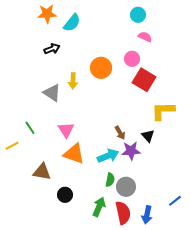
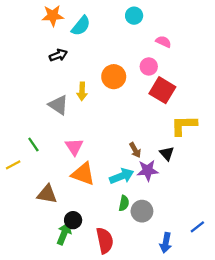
cyan circle: (138, 15) -> (134, 16), moved
green arrow: (99, 207) -> (64, 234), moved
red semicircle: (123, 213) -> (105, 241), moved

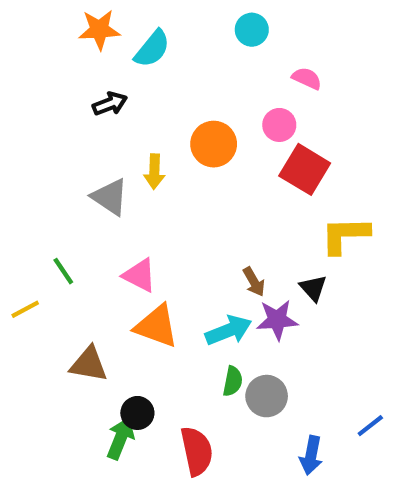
pink triangle: (74, 147) -> (140, 275), turned -30

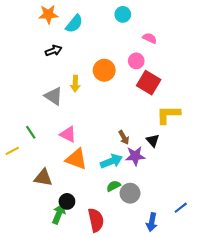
green semicircle: (233, 381) -> (113, 186), turned -128

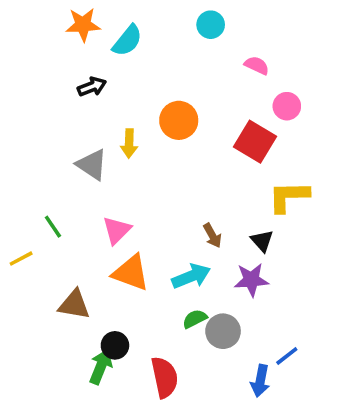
pink circle: (136, 61) -> (287, 106), moved
pink triangle: (68, 134) -> (117, 230), turned 48
purple star: (135, 156) -> (251, 280), moved
blue line: (181, 208) -> (287, 356), moved

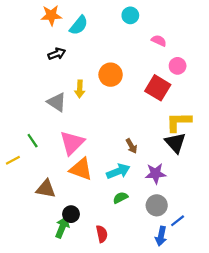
pink triangle: (117, 230) -> (72, 143), size x1.4
black triangle: (262, 241) -> (175, 143), moved, size x1.5
gray circle: (223, 331) -> (157, 205), moved
red semicircle: (165, 377) -> (102, 234), size x0.7

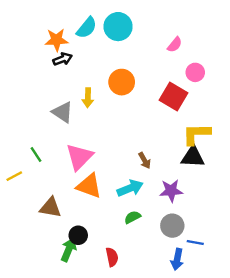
orange star: (51, 15) -> (56, 40), moved
cyan circle: (130, 15) -> (118, 27), moved, size x1.5
pink semicircle: (159, 41) -> (175, 45), turned 104
black triangle: (175, 143) -> (193, 157), turned -45
blue line: (178, 221) -> (195, 243), turned 48

